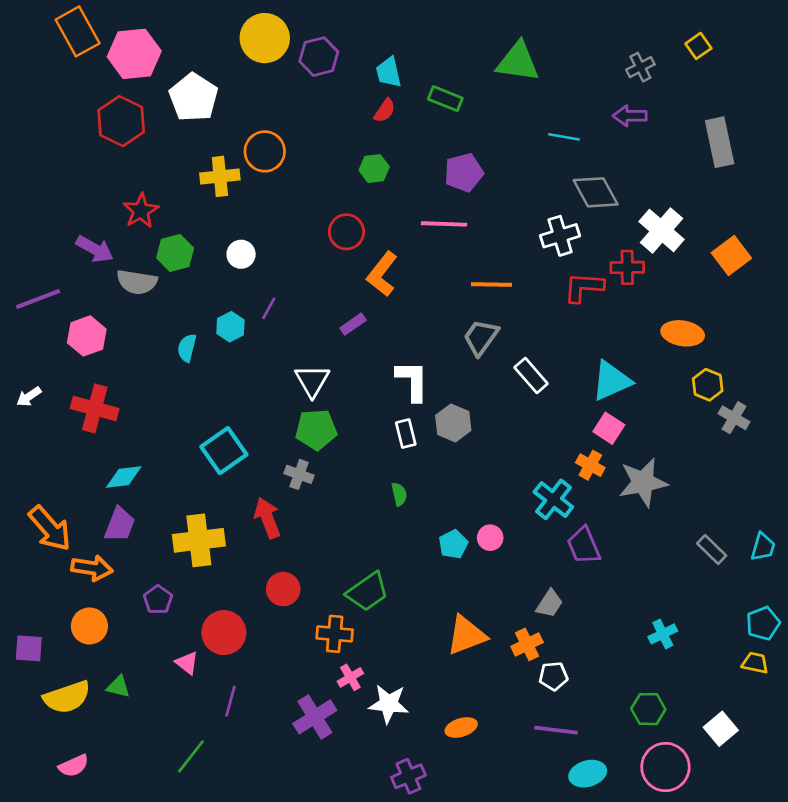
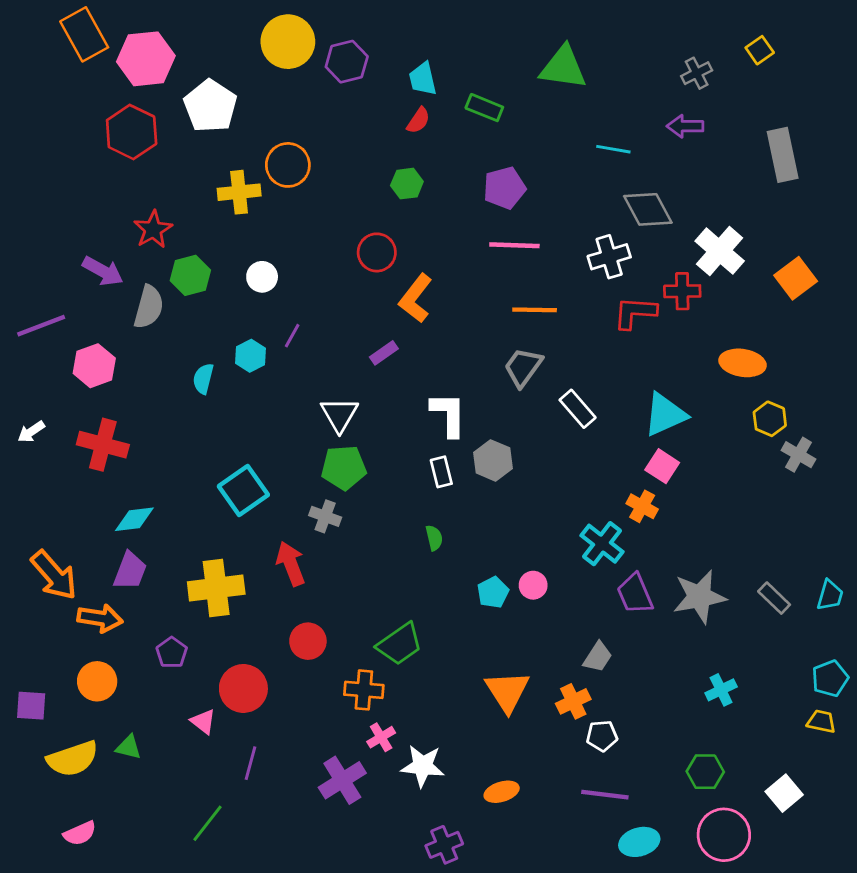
pink line: (444, 224) -> (514, 245), moved
gray semicircle: (137, 282) -> (149, 307), turned -84
gray star: (643, 482) -> (699, 597), moved
orange triangle: (466, 635) -> (507, 691), turned -42

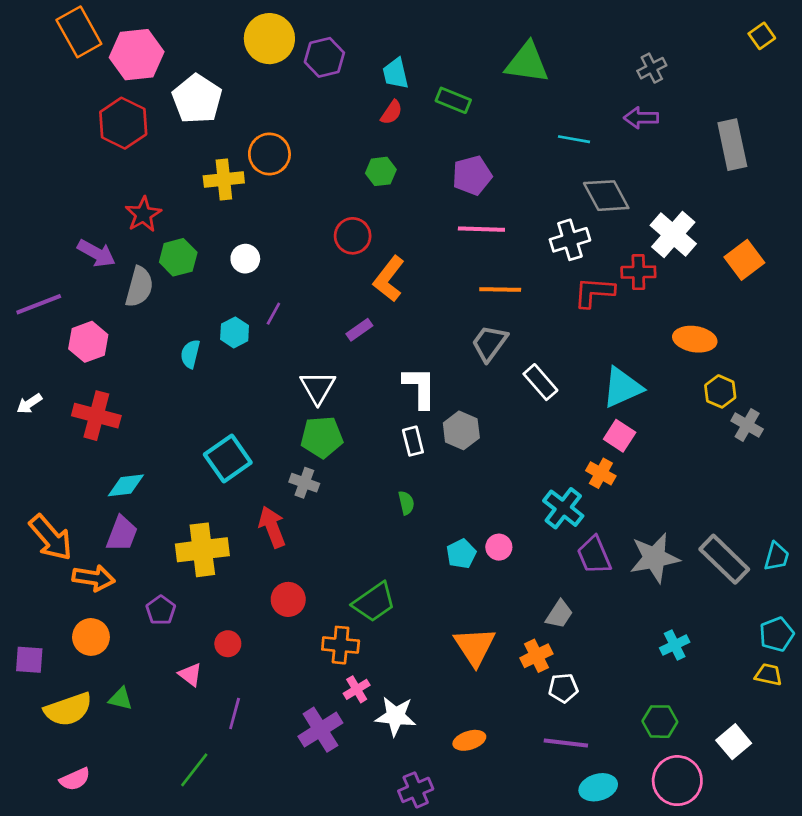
yellow square: (760, 50) -> (762, 36), moved
gray rectangle: (774, 598) -> (724, 559), size x1.6
red circle: (243, 688) -> (228, 644), size x0.6

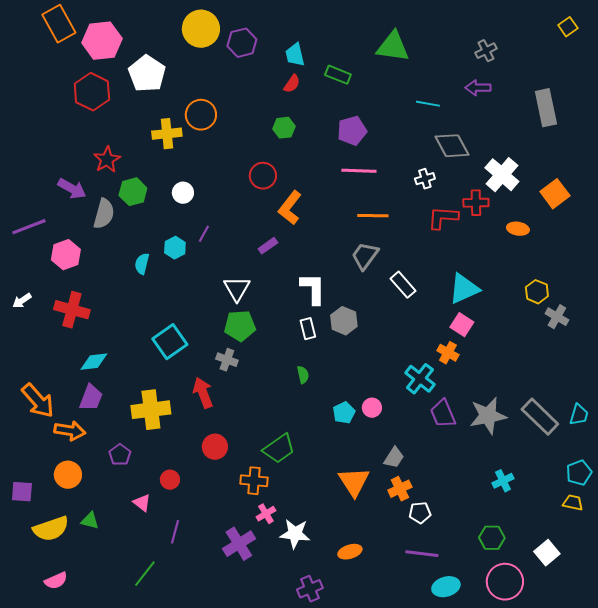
white cross: (570, 240) -> (425, 179), size x0.7
orange ellipse: (695, 339) -> (518, 229), moved, size x0.7
gray trapezoid: (559, 614) -> (394, 458), moved

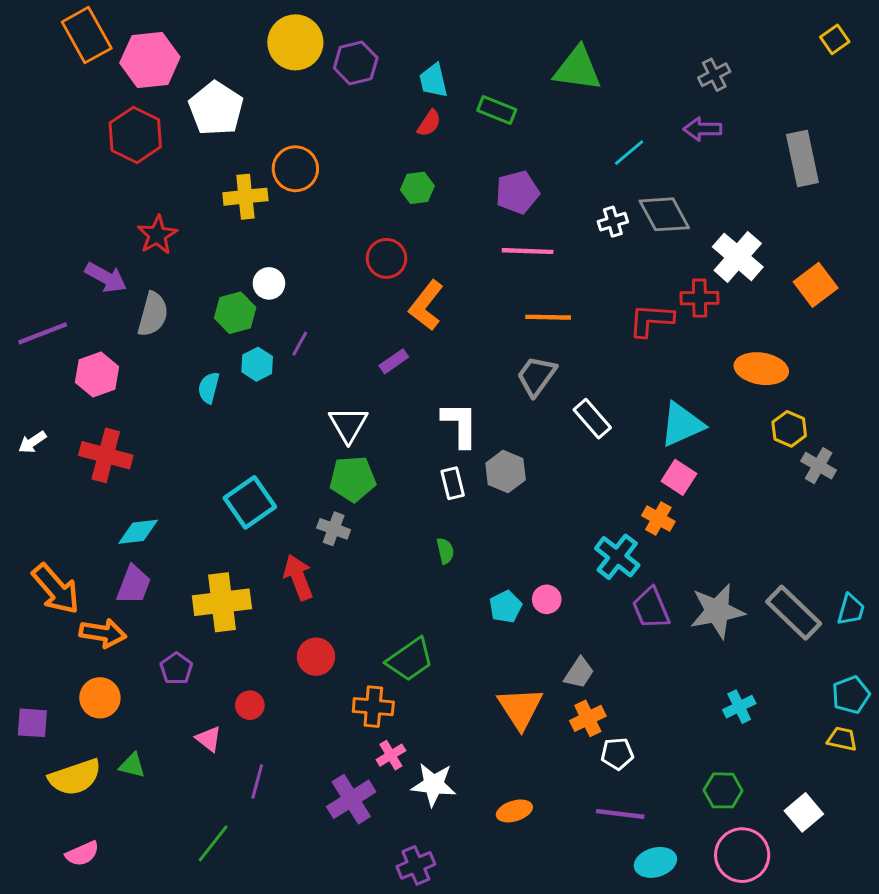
cyan line: (428, 104) -> (629, 153), turned -50
white cross: (425, 179) -> (613, 222), moved
green hexagon: (133, 192) -> (235, 313), moved
orange ellipse: (518, 229) -> (761, 369), moved, size x1.6
purple cross: (310, 589) -> (416, 865), moved

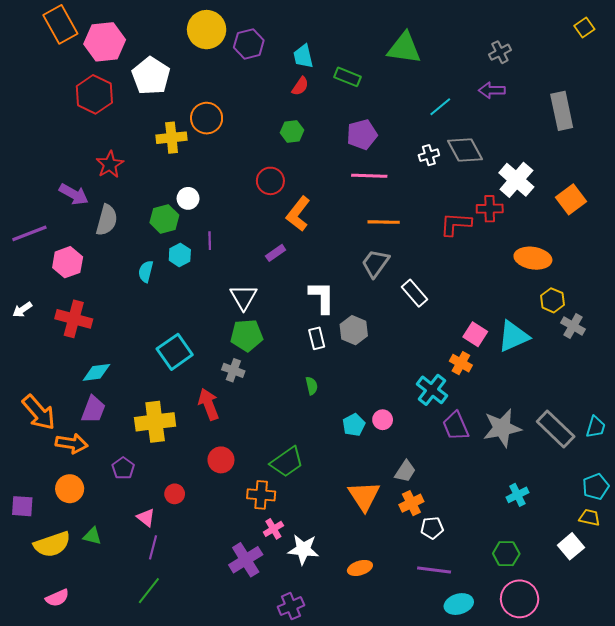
purple line: (300, 344) -> (210, 241), turned -30
cyan triangle: (682, 424) -> (513, 336), moved
purple line: (257, 782) -> (153, 547), moved
white square: (804, 812) -> (571, 546), moved

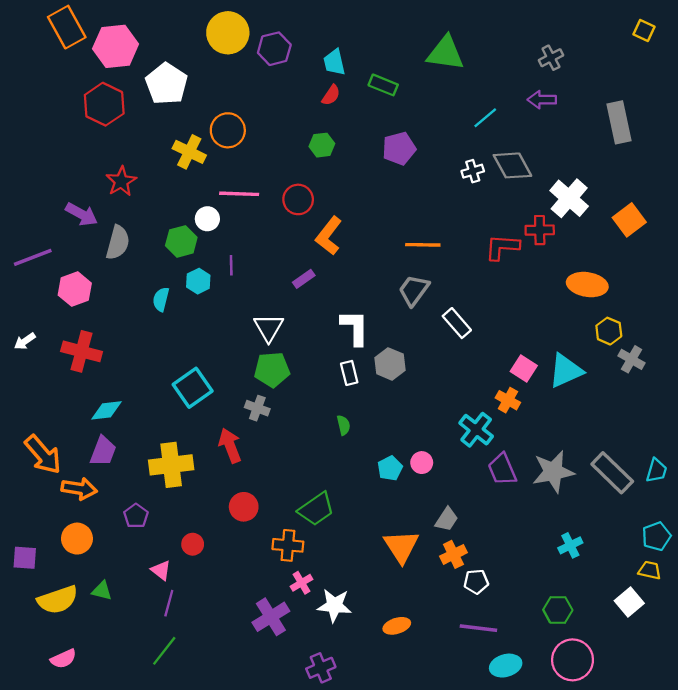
yellow square: (584, 27) -> (644, 31), turned -30
yellow cross: (172, 138) -> (189, 152), turned 32
pink line: (369, 176) -> (239, 194), moved

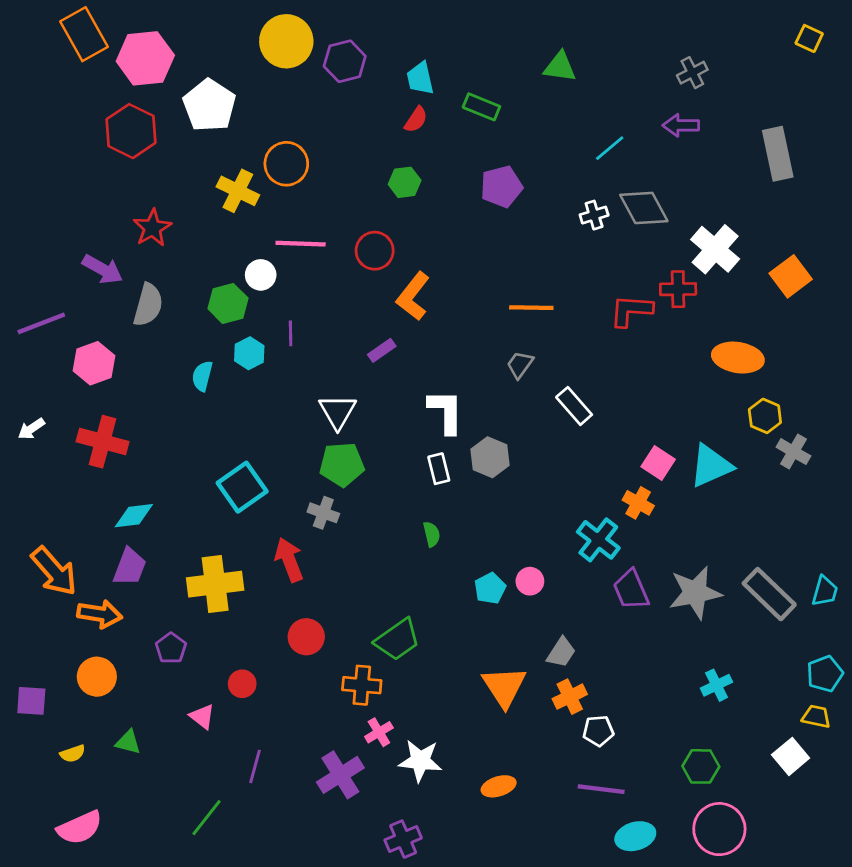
green triangle: (446, 53) -> (560, 67), size x0.7
gray trapezoid: (414, 290) -> (520, 365), size x0.7
yellow semicircle: (58, 600) -> (73, 754), size x0.5
purple line: (169, 603) -> (255, 766), moved
pink semicircle: (63, 659) -> (80, 828), size x1.4

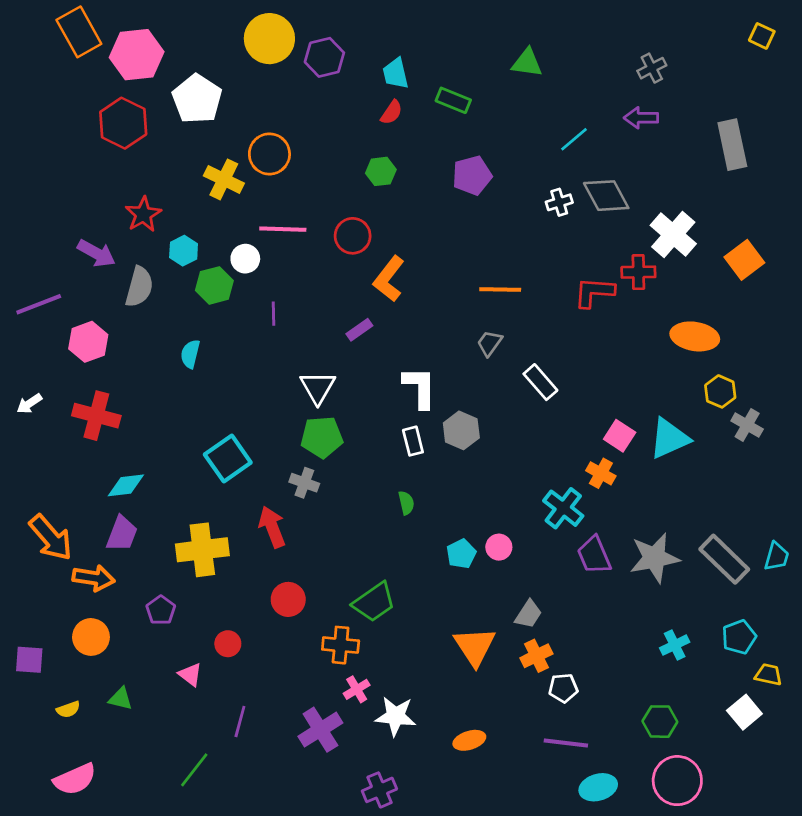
cyan hexagon: (249, 353) -> (184, 251), moved
cyan pentagon: (825, 674) -> (739, 637), moved

